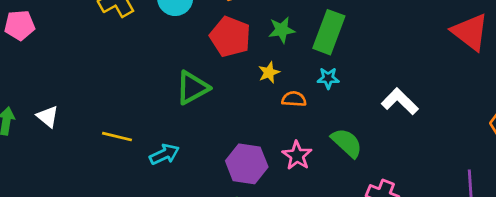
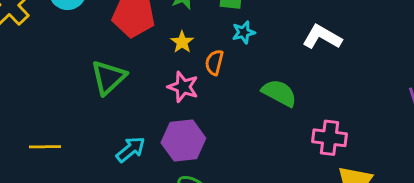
orange semicircle: (294, 99) -> (214, 62), turned -65
cyan arrow: (164, 154) -> (131, 149), moved
pink star: (297, 156) -> (183, 87), moved

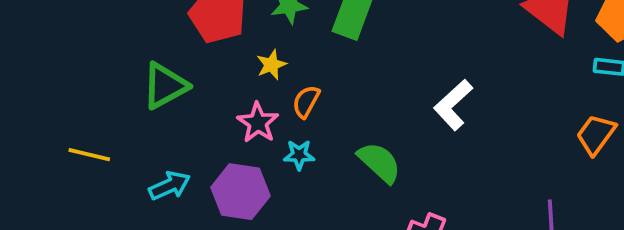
cyan star: (243, 32) -> (299, 155), moved
white L-shape: (322, 37) -> (453, 105), turned -87
yellow line: (45, 147) -> (89, 155), moved

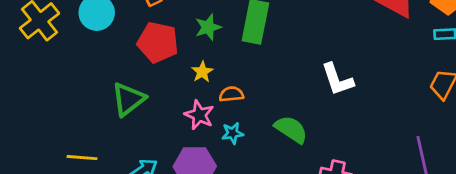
orange semicircle: (306, 102) -> (231, 94), turned 65
white L-shape: (453, 105) -> (337, 79), turned -57

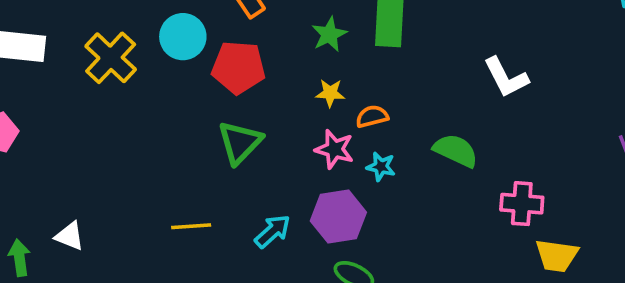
red pentagon: (158, 42) -> (239, 67), moved
yellow star: (202, 72) -> (330, 93), turned -30
cyan star: (233, 133) -> (381, 167), turned 30

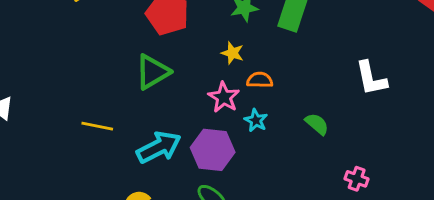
green semicircle: (456, 151) -> (317, 124), size x0.7
pink cross: (522, 204) -> (357, 179), size x0.7
cyan arrow: (273, 231) -> (159, 147), size x1.4

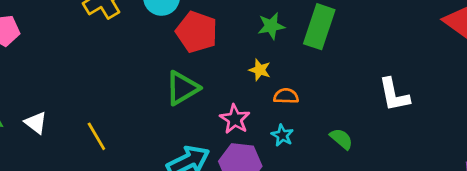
pink star: (224, 97) -> (235, 119), moved
yellow line: (97, 126) -> (96, 136), moved, turned 48

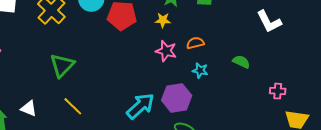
yellow star: (260, 70) -> (163, 20), moved
green triangle: (182, 88) -> (62, 65), moved
pink star: (235, 119) -> (166, 51), moved

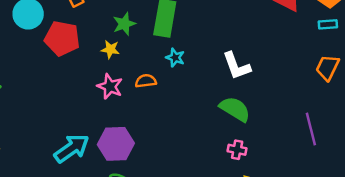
green semicircle: (241, 62) -> (235, 109), moved, size x1.5
cyan star: (200, 70) -> (175, 58), moved

